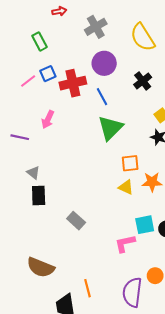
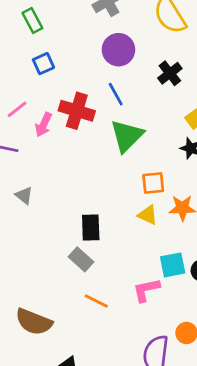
pink line: (28, 81) -> (17, 109), moved
red cross: (73, 83) -> (77, 111), moved, turned 30
black rectangle: (39, 196) -> (91, 227), moved
orange line: (87, 288) -> (96, 301), moved, turned -48

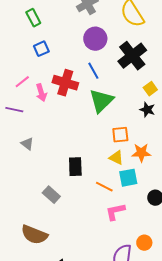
black cross: (170, 73) -> (132, 56), size x1.6
pink arrow: (43, 125) -> (41, 93), turned -42
gray rectangle: (81, 259) -> (51, 195), moved
cyan square: (173, 265) -> (128, 178), moved
orange line: (96, 301) -> (104, 187), moved

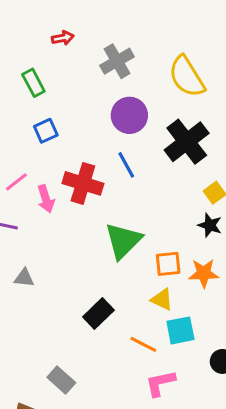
green triangle: (101, 101) -> (123, 241), moved
gray triangle: (27, 144) -> (24, 278), turned -32
orange star: (141, 153) -> (204, 273), moved
black rectangle: (75, 167) -> (98, 313), turned 48
gray rectangle: (51, 195) -> (61, 380), moved

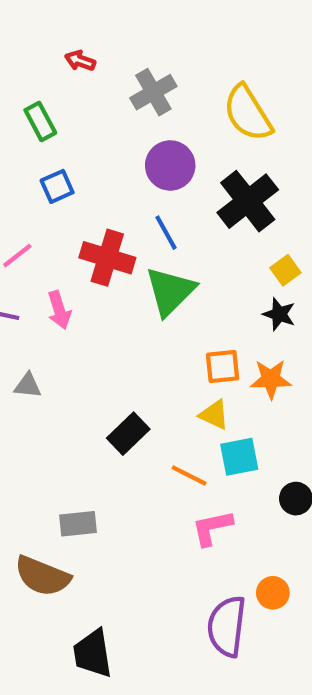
red arrow: (63, 38) -> (80, 61), turned -150
pink arrow: (46, 199) -> (59, 310), moved
green triangle: (123, 241) -> (170, 291), moved
gray rectangle: (61, 380) -> (78, 524), turned -48

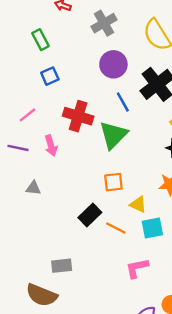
blue line: (166, 233) -> (123, 102), moved
orange square: (223, 367) -> (113, 182), moved
orange line: (189, 476) -> (116, 228), moved

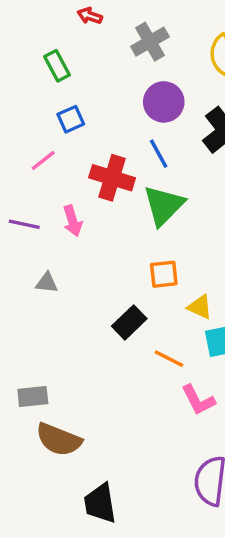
blue line: (123, 102) -> (159, 154), moved
pink line: (27, 115) -> (43, 161), moved
orange line: (116, 228) -> (169, 359), moved
gray rectangle: (62, 266) -> (33, 397), moved
pink L-shape: (137, 268) -> (198, 400), turned -105

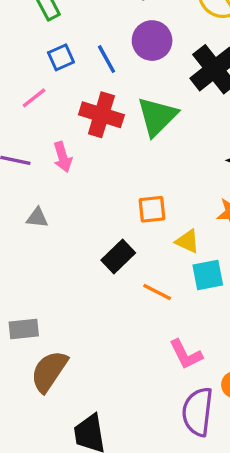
blue line: (159, 154) -> (106, 59), moved
green triangle: (164, 205) -> (157, 116), moved
pink L-shape: (198, 400) -> (186, 354), moved
brown semicircle: (59, 440) -> (49, 371), turned 102

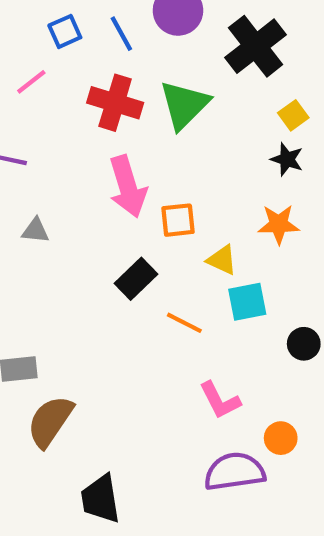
pink arrow: (63, 157) -> (128, 187), moved, size x1.6
purple semicircle: (198, 412) -> (235, 472), turned 75

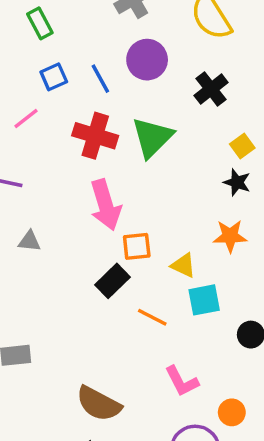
black cross: (256, 46) -> (211, 89), size x0.7
orange square: (178, 220) -> (137, 246), moved
brown semicircle: (50, 421) -> (99, 404), moved, turned -96

